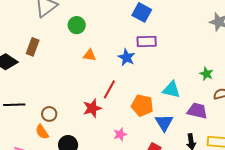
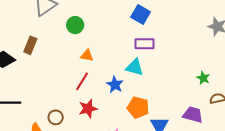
blue star: (127, 57) -> (115, 85), moved
red line: (109, 89) -> (82, 81), moved
cyan triangle: (171, 90) -> (135, 67), moved
brown circle: (49, 114) -> (56, 117), moved

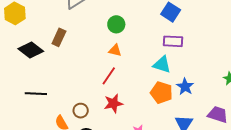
green circle: (75, 25) -> (116, 24), moved
blue star: (115, 85) -> (185, 87), moved
orange pentagon: (138, 108) -> (161, 93), moved

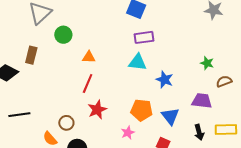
green circle: (116, 24) -> (63, 35), moved
orange pentagon: (161, 93) -> (142, 110), moved

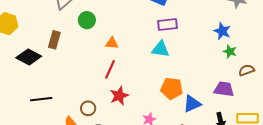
blue star: (165, 80) -> (222, 31), moved
orange pentagon: (142, 110) -> (172, 88), moved
blue triangle: (170, 116) -> (192, 104), turned 42

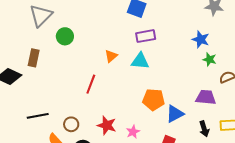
orange triangle: (112, 43) -> (111, 56), moved, turned -40
red star: (119, 96) -> (107, 125), moved, turned -30
black line: (41, 99) -> (38, 116), moved

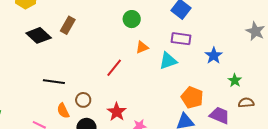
green circle: (65, 36) -> (132, 19), moved
blue star: (201, 39) -> (214, 56), moved
cyan triangle: (140, 61) -> (168, 61), turned -42
orange pentagon: (154, 100) -> (192, 97), moved

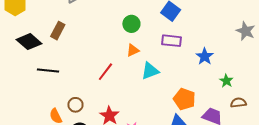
green circle: (132, 19) -> (131, 24), moved
cyan triangle: (168, 61) -> (150, 71), moved
black line: (54, 82) -> (48, 71), moved

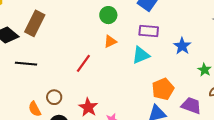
brown rectangle: (58, 31) -> (35, 23), size x1.4
cyan triangle: (150, 71) -> (141, 55), moved
orange pentagon: (184, 99) -> (163, 89), turned 30

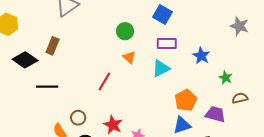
brown rectangle: (35, 23) -> (53, 46), size x0.7
orange triangle: (110, 41) -> (129, 57), turned -48

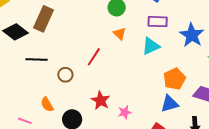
brown rectangle: (53, 46) -> (44, 19), size x1.4
blue star: (201, 56) -> (192, 35), size x1.4
brown circle: (78, 118) -> (65, 75), moved

